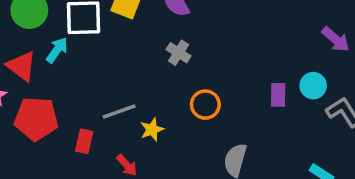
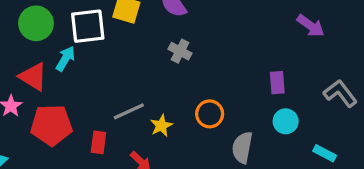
purple arrow: (336, 39) -> (311, 26), moved
cyan circle: (313, 86) -> (286, 121), moved
orange circle: (205, 105) -> (210, 114), moved

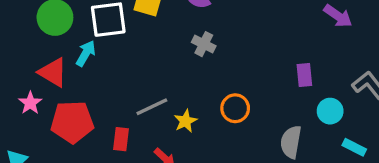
cyan circle: (286, 121) -> (330, 111), moved
gray semicircle: (242, 148) -> (291, 142), moved

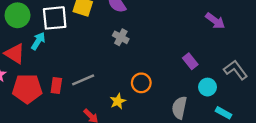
purple rectangle: (304, 75) -> (190, 61), turned -35
yellow star: (186, 121) -> (118, 101), moved
red rectangle: (121, 139) -> (56, 85), moved

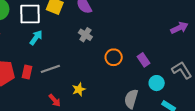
purple arrow: (215, 21) -> (179, 28), moved, turned -66
cyan arrow: (38, 41) -> (36, 38), moved
orange circle: (141, 83) -> (114, 57), moved

